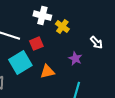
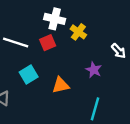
red square: (36, 44) -> (48, 43), moved
cyan square: (20, 63) -> (29, 75), size x0.7

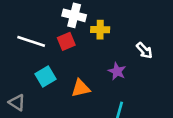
yellow cross: (78, 32) -> (100, 30), turned -35

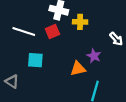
cyan square: (46, 76) -> (35, 60), turned 35
orange triangle: (81, 88) -> (78, 69), moved

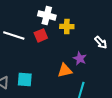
cyan square: (35, 60) -> (25, 79), moved

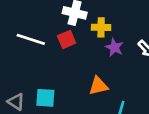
purple star: (80, 58) -> (114, 47), moved

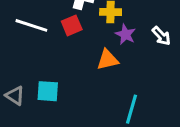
orange triangle: (98, 86) -> (108, 60), moved

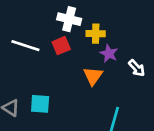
white arrow: (161, 36) -> (137, 68), moved
orange triangle: (108, 60) -> (93, 76), turned -42

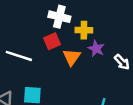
white line: (25, 46) -> (19, 56), moved
orange triangle: (93, 76) -> (72, 57), moved

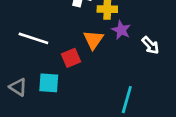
red square: (52, 41) -> (71, 58), moved

